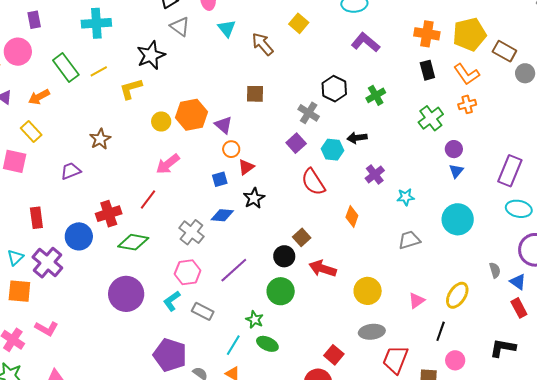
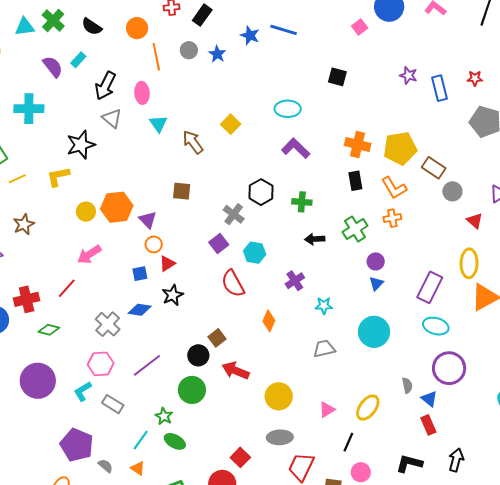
yellow line: (99, 71) -> (17, 179), moved
green cross: (376, 95) -> (302, 202), turned 30
black arrow: (357, 138) -> (315, 239), moved
green diamond: (133, 242) -> (49, 330), size x0.7

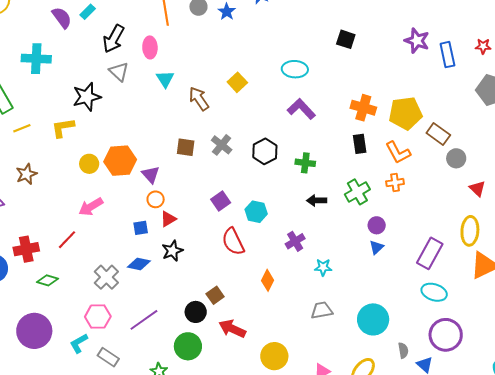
purple star: (408, 75) -> (417, 41), size x1.4
gray cross: (234, 214) -> (222, 145), moved
cyan circle: (374, 332) -> (373, 319), moved

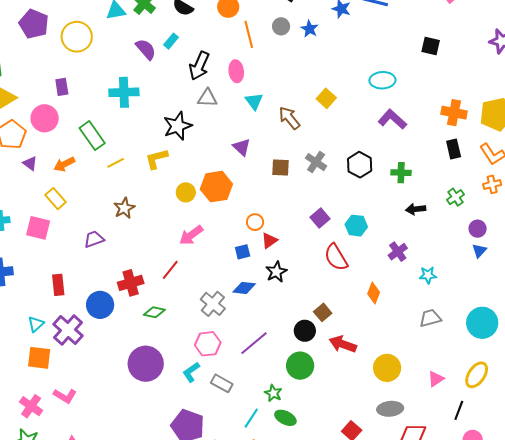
gray triangle: (119, 72) -> (207, 98), turned -35
purple triangle: (151, 175) -> (242, 147), moved
green cross: (357, 192) -> (455, 197), size x0.7

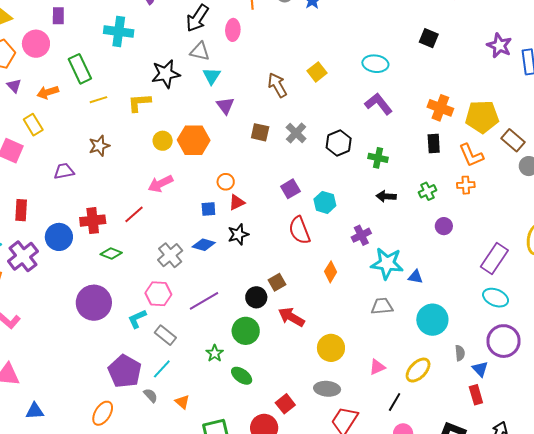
cyan triangle: (254, 101) -> (212, 76), moved
blue triangle: (479, 251) -> (415, 277), moved, turned 49
cyan star: (428, 275) -> (387, 263), size x1.8
cyan line: (251, 418) -> (162, 369), moved
green ellipse: (285, 418) -> (242, 376), moved

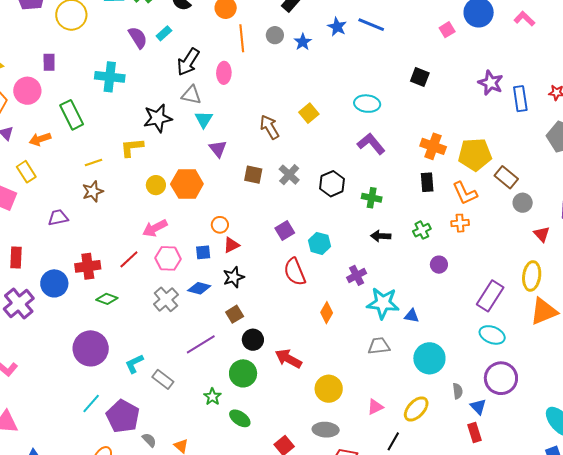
yellow line: (98, 100) -> (93, 162), moved
brown square: (277, 282) -> (235, 314), moved
pink hexagon: (158, 294) -> (168, 258), moved
cyan line: (162, 369) -> (91, 403), moved

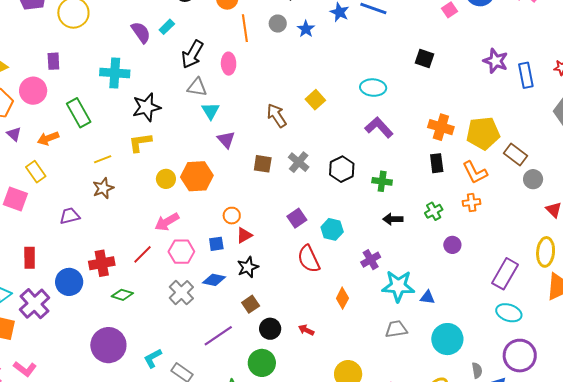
black star: (158, 118) -> (146, 107), moved
red arrow: (288, 359) -> (306, 330), moved, size x0.6

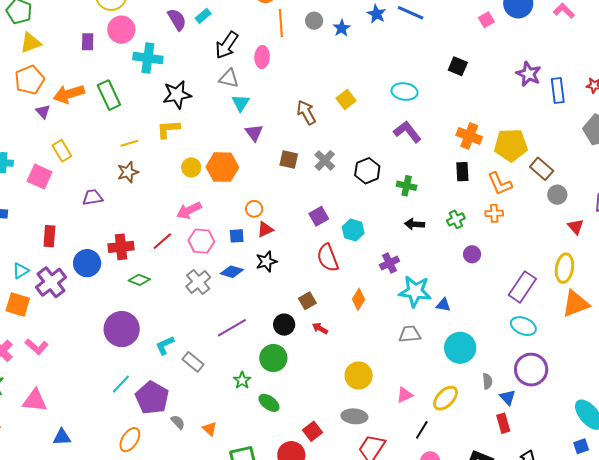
pink circle: (33, 91) -> (121, 30), moved
orange arrow: (48, 138) -> (69, 94), moved, size x1.4
brown square: (251, 304) -> (307, 301), moved

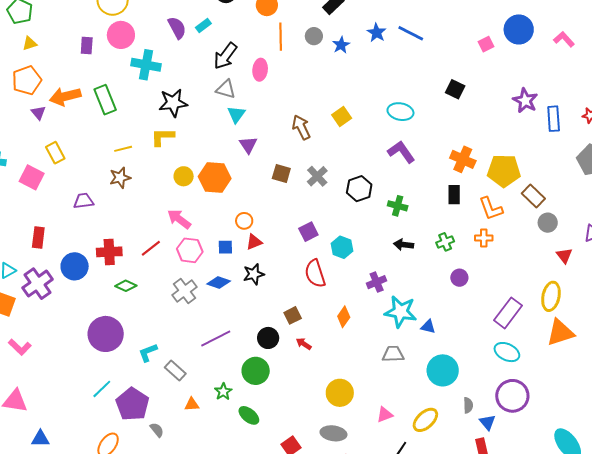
yellow triangle: (31, 43) -> (30, 43), size x0.7
pink arrow: (189, 210) -> (179, 219), turned 60
orange triangle: (210, 429) -> (192, 404), moved, turned -49

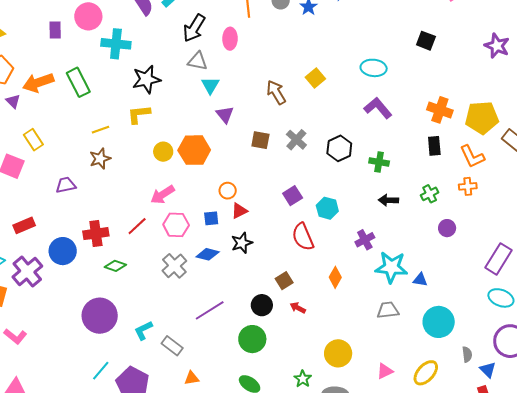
pink arrow: (179, 219) -> (163, 195), turned -65
red rectangle: (38, 237) -> (24, 225), turned 65
green star: (223, 392) -> (303, 379), moved

